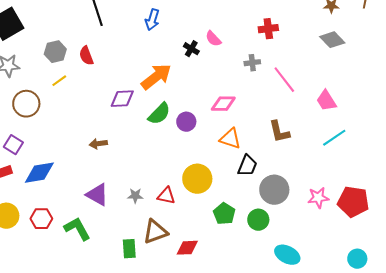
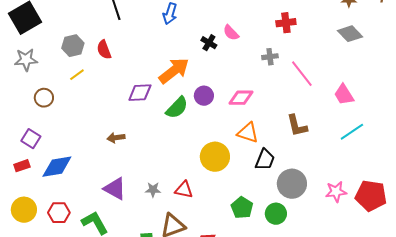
brown circle: (26, 104) -> (44, 98), size x0.7
purple circle: (186, 122) -> (204, 96), moved
yellow circle: (197, 179) -> (215, 157), moved

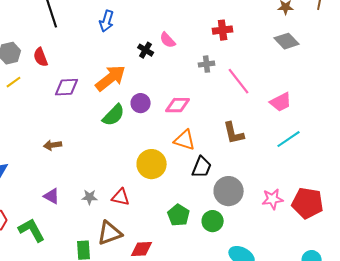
purple diamond: (140, 93) -> (67, 87), moved
pink trapezoid: (344, 95) -> (281, 102), turned -85
purple triangle: (115, 189) -> (52, 196), size x0.7

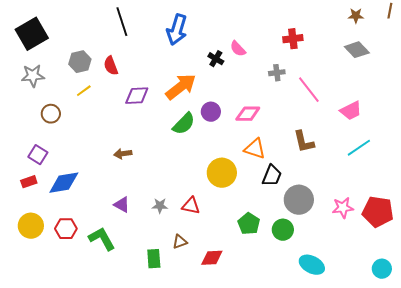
blue arrow: (107, 21) -> (177, 30), size x1.4
brown triangle: (110, 233) -> (180, 242), size x0.6

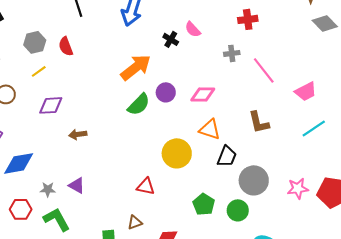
gray diamond: (357, 50) -> (325, 23), moved
purple diamond: (137, 96) -> (51, 105), moved
gray star: (160, 206) -> (48, 189), moved

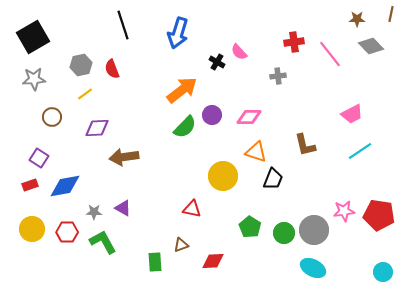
pink line: (264, 70) -> (330, 54), moved
brown arrow: (78, 134) -> (124, 157), size x1.6
gray circle: (254, 180) -> (314, 230), moved

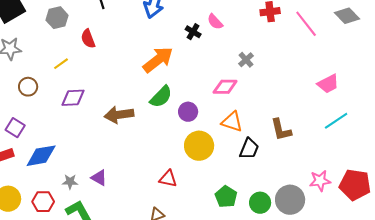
gray hexagon: (81, 65) -> (57, 18), moved
gray cross: (278, 76) -> (246, 60), moved, turned -35
purple circle: (212, 115) -> (188, 112), moved
brown L-shape: (305, 145) -> (281, 130), moved
brown arrow: (124, 157) -> (119, 115), moved

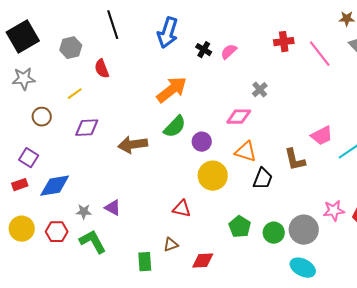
pink semicircle: (215, 22) -> (229, 52), turned 90
black cross: (193, 32) -> (204, 50), moved
pink trapezoid: (328, 84) -> (322, 136), moved

